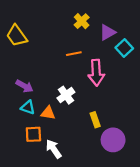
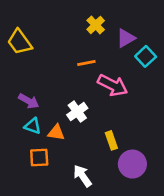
pink arrow: (96, 73) -> (113, 85), turned -60
white arrow: (54, 149) -> (83, 176), moved

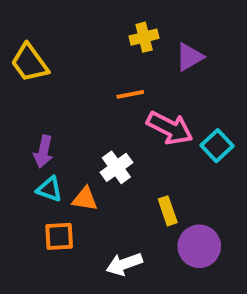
yellow cross: (96, 25) -> (144, 37), turned 30
cyan square: (146, 56) -> (217, 146), moved
purple arrow: (29, 101) -> (43, 152), turned 72
white arrow: (83, 176) -> (124, 264), turned -75

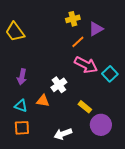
orange line: (130, 94) -> (78, 42), moved, turned -32
cyan triangle: (49, 189) -> (21, 106), moved
yellow rectangle: (168, 211) -> (85, 107), turned -32
orange square: (59, 236) -> (22, 128), moved

